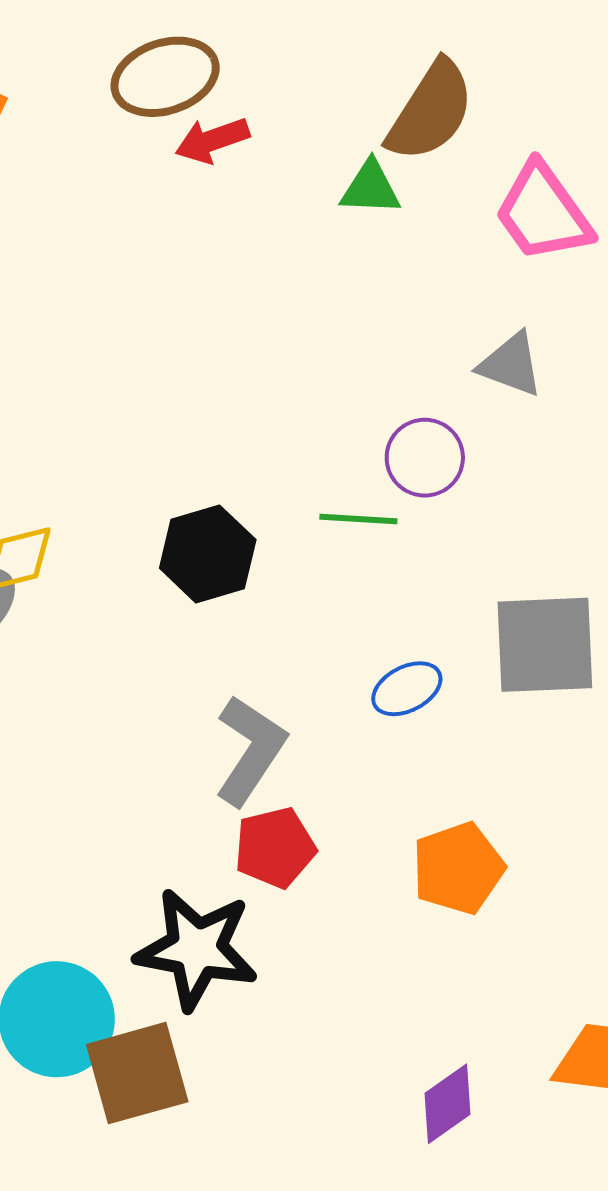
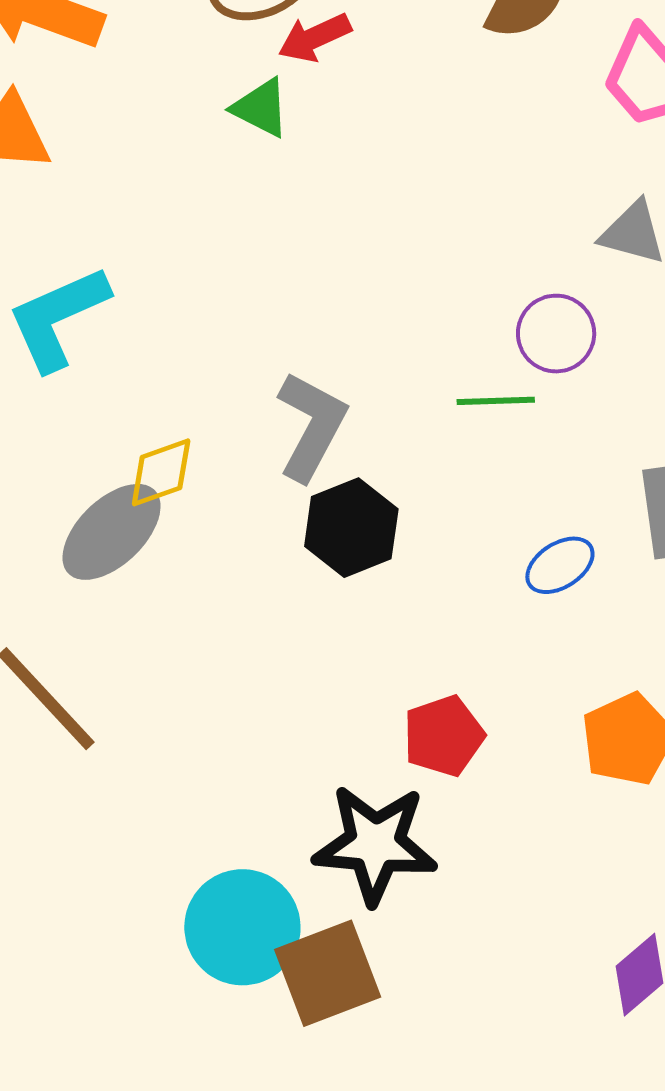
green triangle: (370, 188) -> (261, 108), moved, turned 30
black hexagon: (208, 554) -> (351, 528), moved
gray L-shape: (250, 750) -> (311, 426), moved

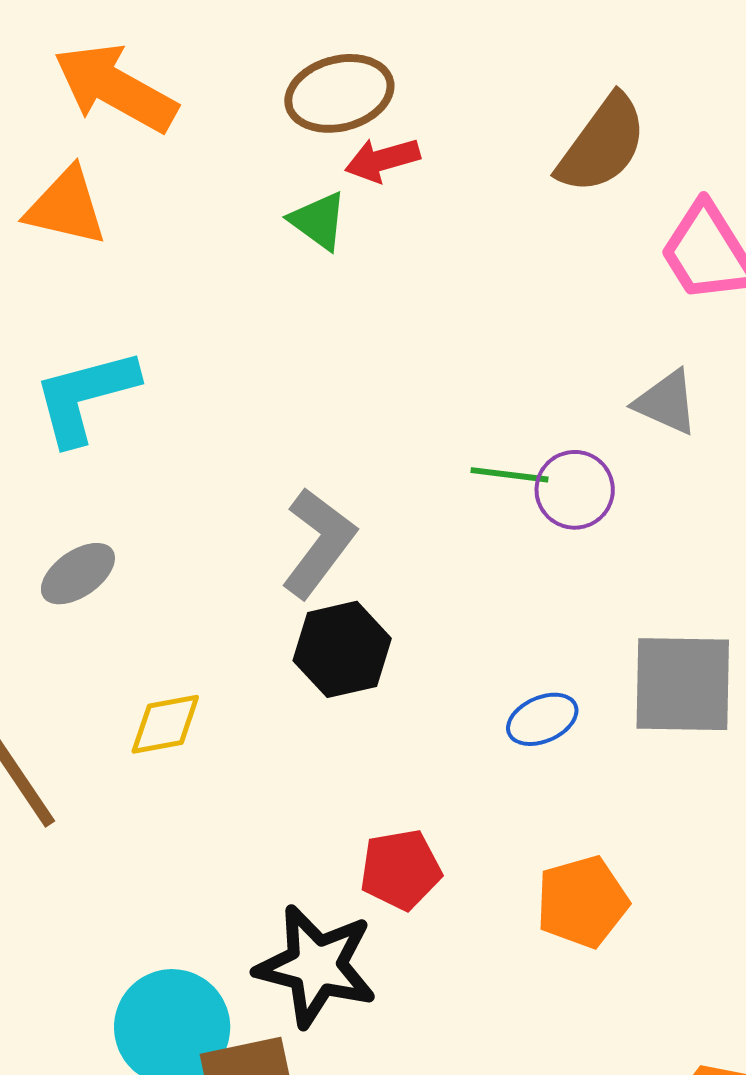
green line: (496, 401) -> (509, 475), moved
yellow diamond: (161, 472) -> (165, 724), moved
gray ellipse: (112, 532) -> (78, 574), moved, size x0.7

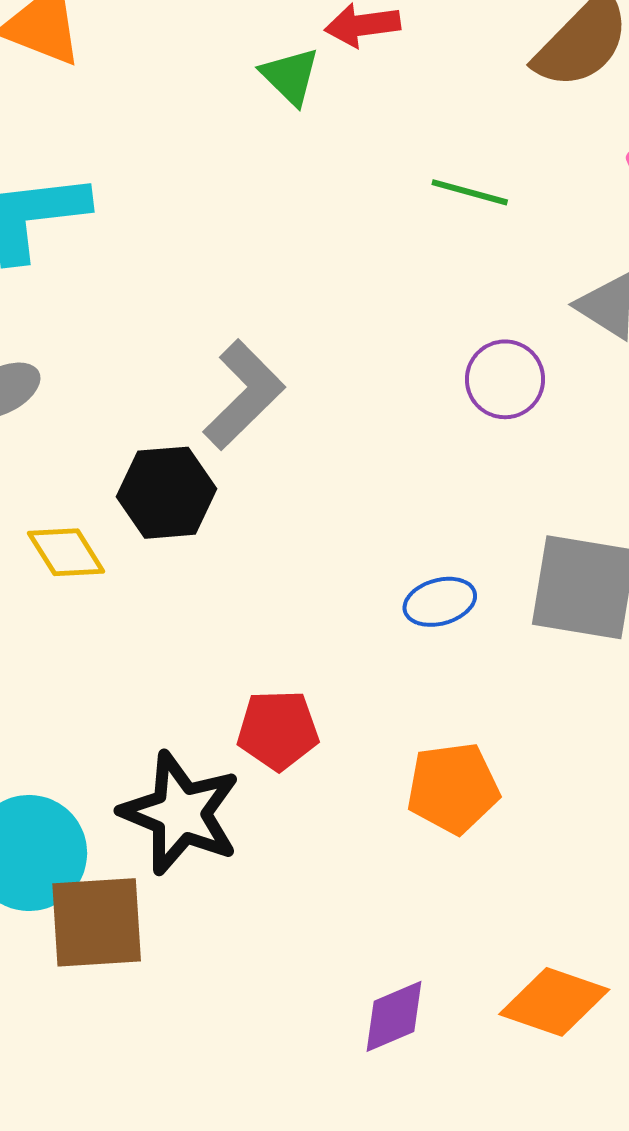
green line: (509, 475) -> (470, 192), moved
black hexagon: (342, 649) -> (167, 493), moved
yellow diamond: (165, 724) -> (66, 552), turned 60

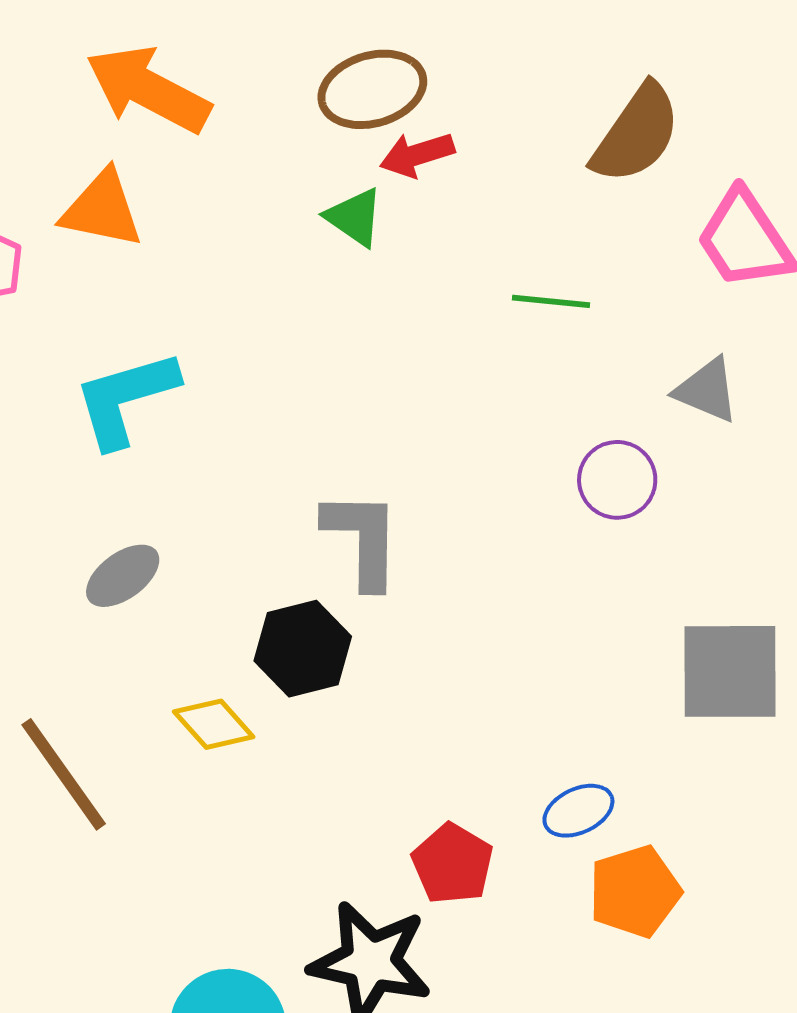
gray L-shape: (244, 395) -> (362, 539), turned -35
blue ellipse: (440, 602) -> (578, 811), moved
red pentagon: (278, 730) -> (452, 864), turned -30

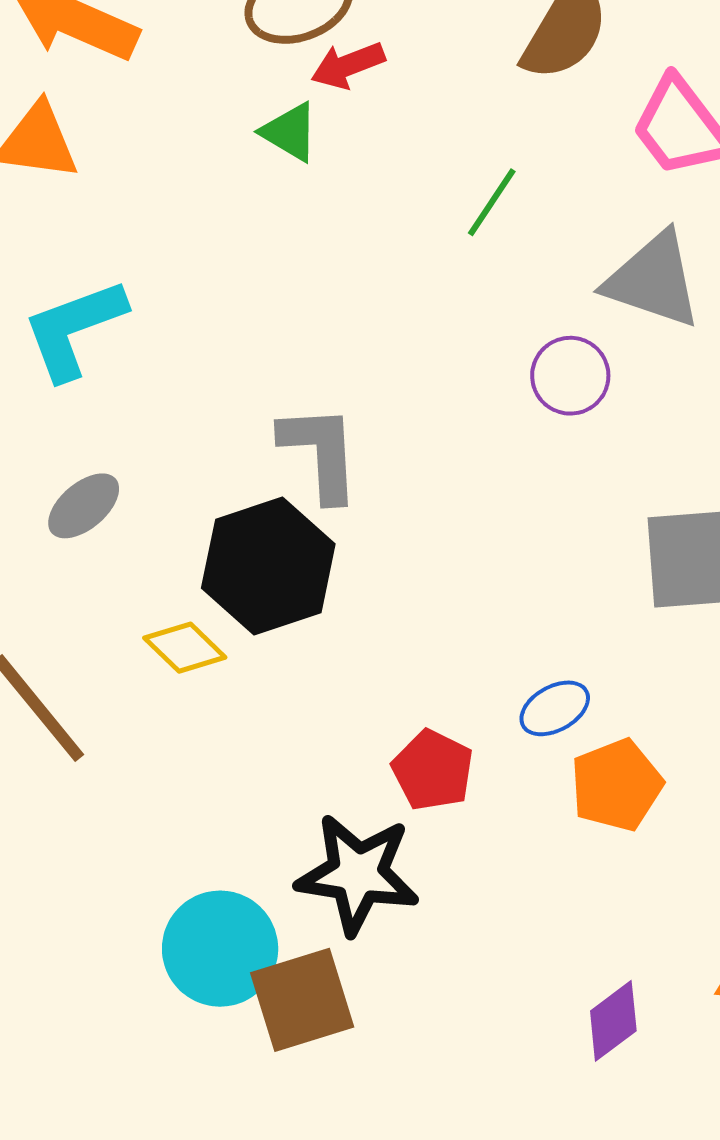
green line: (551, 301) -> (492, 202), turned -58
gray triangle: (707, 390) -> (653, 280), size x1.5
black hexagon: (303, 649) -> (268, 566), size x1.4

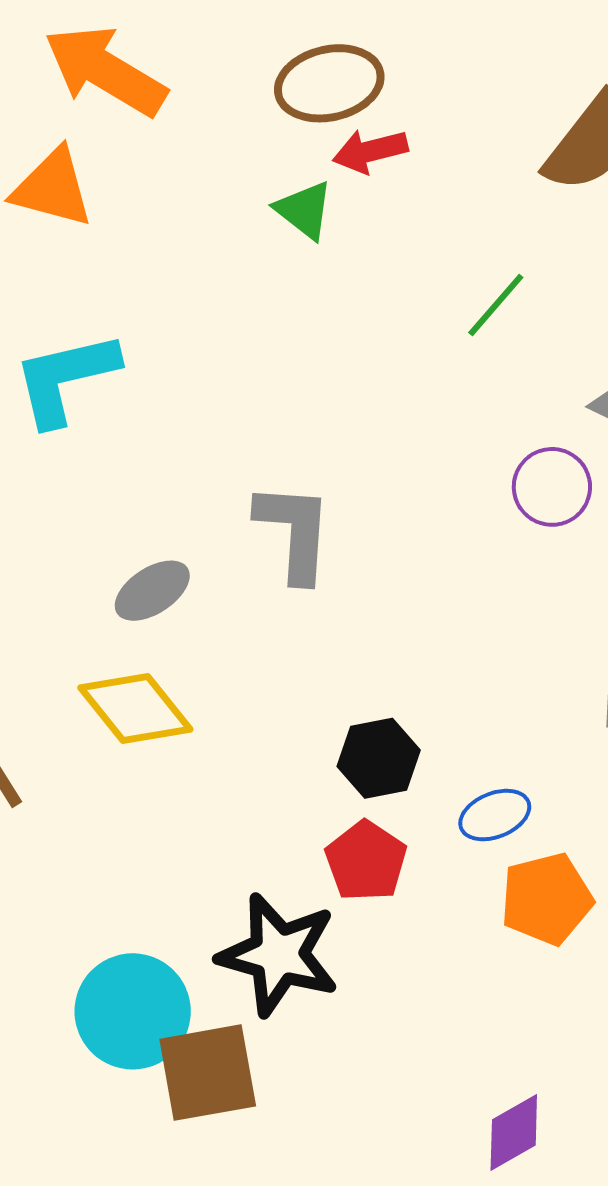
gray ellipse: (84, 506) -> (152, 591), moved
black hexagon: (268, 566) -> (379, 758), moved, size x0.6
yellow diamond: (185, 648) -> (135, 708), size x1.4

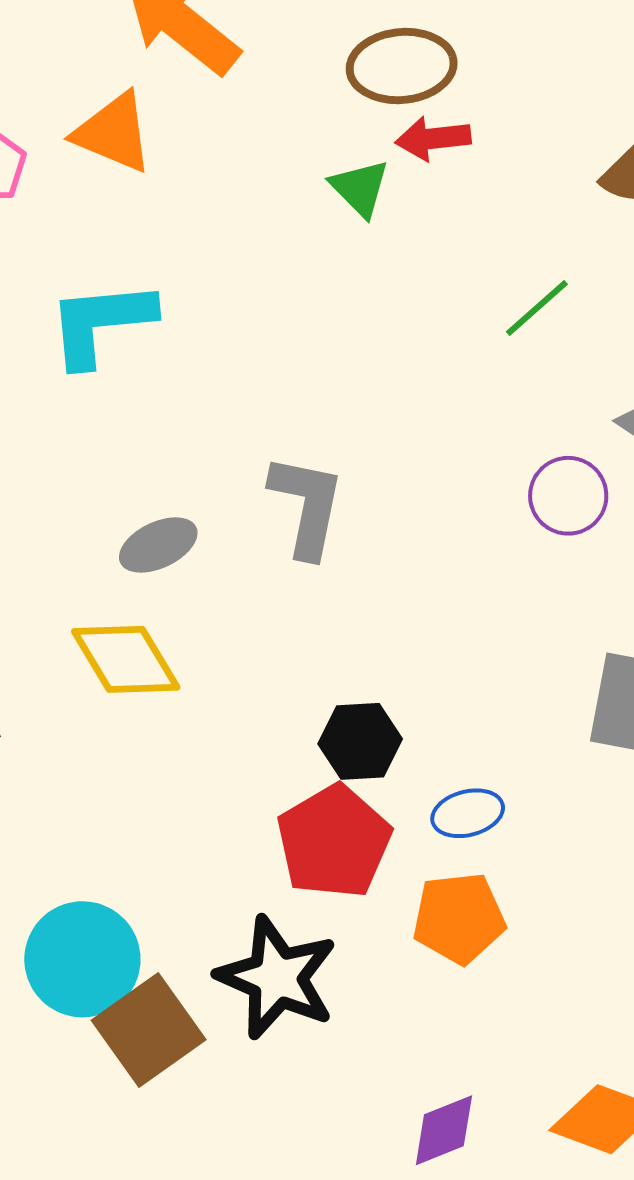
red pentagon: (366, 861) -> (334, 842), size x1.4
orange pentagon: (546, 899) -> (459, 918), moved
black star: (279, 955) -> (277, 978), moved
brown square: (208, 1073) -> (149, 1030), turned -33

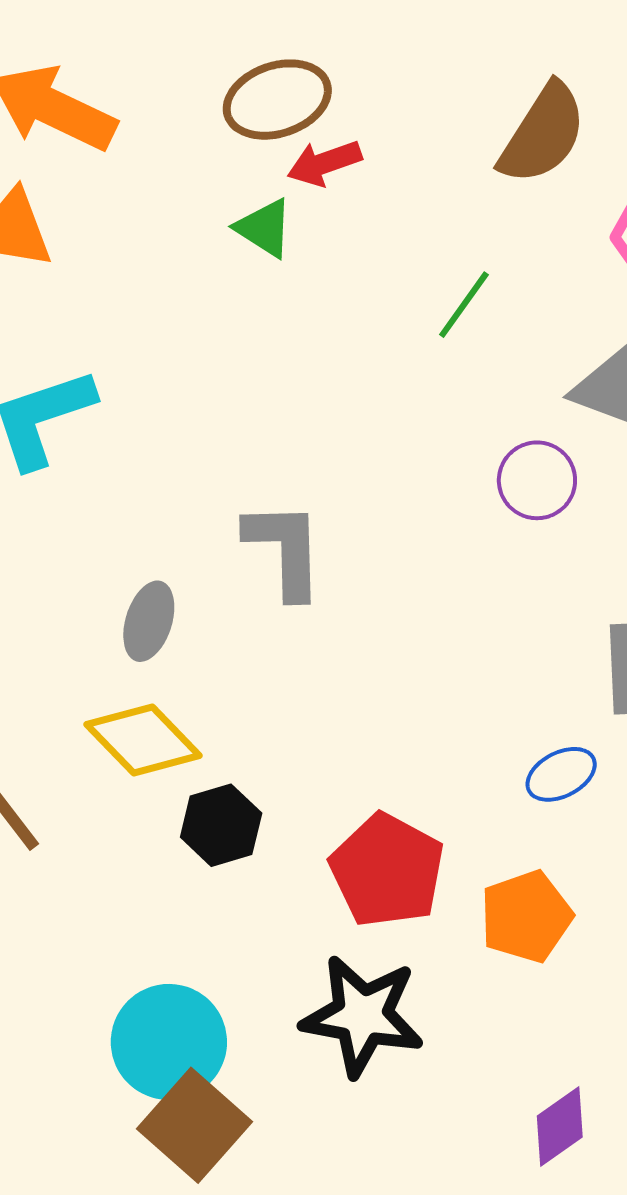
gray ellipse: (158, 545) -> (149, 621), turned -34
black hexagon: (360, 741) -> (221, 825), moved
blue ellipse: (468, 813) -> (561, 774), moved
brown square: (149, 1030) -> (194, 1125), moved

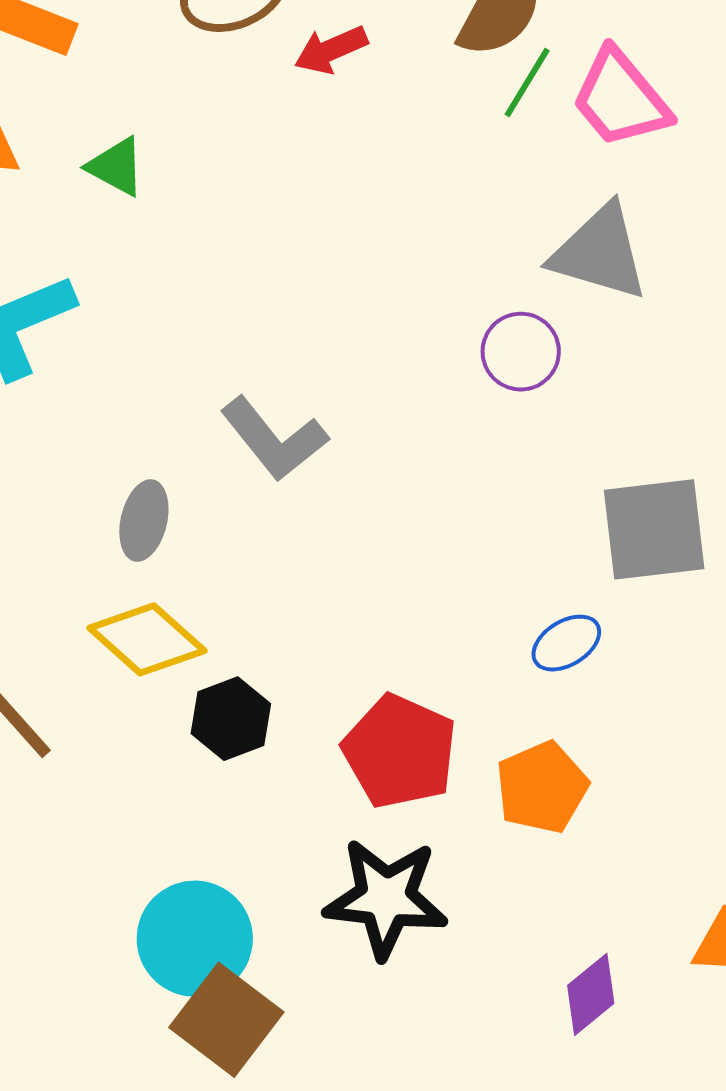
red arrow: (324, 163) -> (331, 50), moved
green triangle: (264, 228) -> (116, 167), moved
green line: (464, 305) -> (527, 83), moved
gray L-shape: (285, 549) -> (274, 439), turned 147

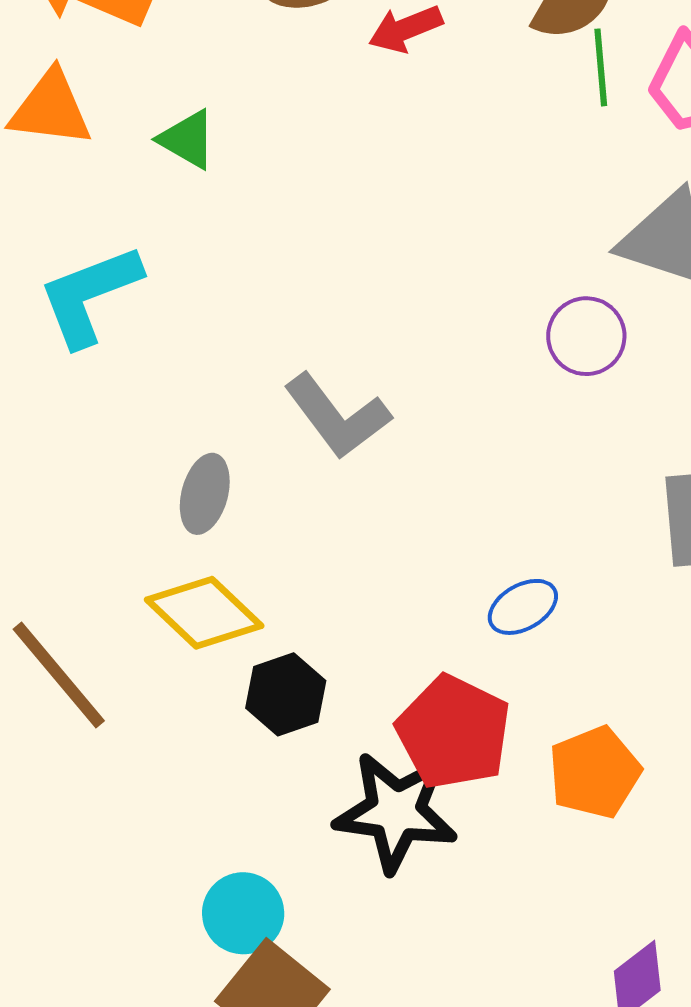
green line: (527, 83) -> (601, 67), turned -38
blue ellipse: (566, 643) -> (523, 607), moved
black star: (386, 898) -> (396, 812), moved
cyan circle: (195, 939) -> (243, 913), size x0.7

